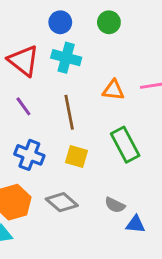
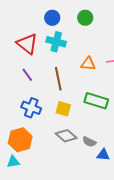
green rectangle: (125, 145) -> (96, 101), turned -45
gray diamond: (62, 202) -> (66, 136), moved

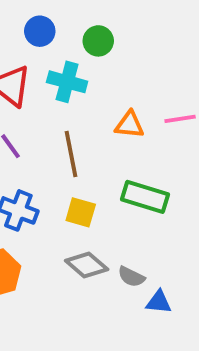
blue circle: (52, 18) -> (40, 31), moved
green circle: (85, 18) -> (98, 41), moved

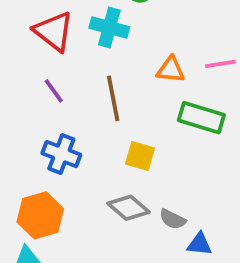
green rectangle: (145, 197) -> (201, 118), moved
yellow square: (81, 212) -> (140, 156), moved

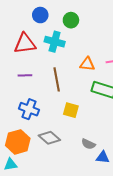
red triangle: (54, 31) -> (25, 44), turned -45
purple line: (54, 91) -> (25, 75), turned -56
gray diamond: (128, 208) -> (49, 138), moved

